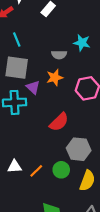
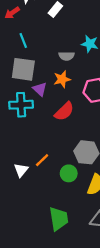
red semicircle: (59, 122) -> (64, 111), moved
white triangle: (15, 167) -> (21, 170), turned -48
orange line: (36, 171) -> (42, 160), moved

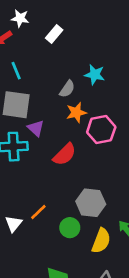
gray semicircle: (66, 56) -> (67, 89), turned -56
orange star: (62, 79) -> (76, 113), moved

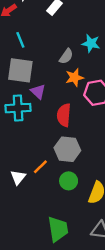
red semicircle: (65, 154) -> (64, 115), turned 140
gray hexagon: (91, 203) -> (67, 149), moved

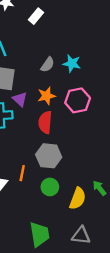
cyan star: (91, 43) -> (72, 63), moved
orange star: (74, 77) -> (46, 96), moved
orange line: (40, 167) -> (22, 173), turned -35

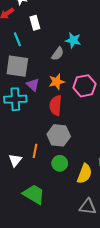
white rectangle: (36, 16) -> (35, 23), moved, turned -56
cyan star: (72, 63) -> (73, 40), moved
green trapezoid: (39, 234) -> (34, 194), moved, turned -50

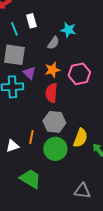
white rectangle: (35, 23) -> (31, 21), moved
white triangle: (15, 160) -> (12, 146), turned 32
green circle: (60, 163) -> (55, 149), size x1.5
yellow semicircle: (85, 174) -> (80, 138), moved

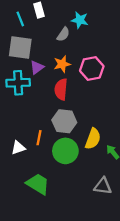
purple triangle: (29, 73) -> (37, 67), turned 40
gray triangle: (82, 191) -> (103, 186), moved

